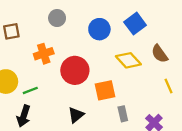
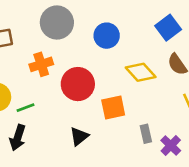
gray circle: (57, 18) -> (57, 23), size x1.6
blue square: (135, 24) -> (168, 28), moved
gray rectangle: (123, 114) -> (146, 134), moved

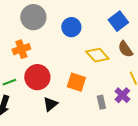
red circle: (78, 84) -> (37, 77), moved
orange square: (113, 108) -> (76, 82), turned 30
purple cross: (171, 146) -> (122, 95), moved

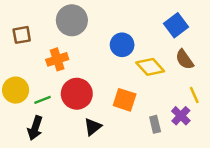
blue circle: (71, 27) -> (122, 45), moved

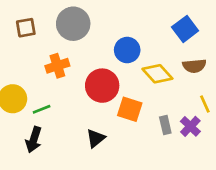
brown square: (22, 35) -> (26, 28), moved
brown semicircle: (184, 59) -> (194, 66), turned -60
red circle: (77, 94) -> (102, 86), moved
gray rectangle: (155, 124) -> (165, 125), moved

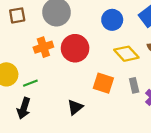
blue circle: (127, 50) -> (112, 20), moved
red circle: (102, 86) -> (75, 48), moved
gray rectangle: (165, 125) -> (134, 85), moved

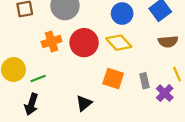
yellow diamond: (126, 54) -> (119, 43), moved

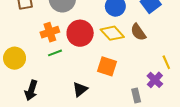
brown semicircle: (168, 42) -> (138, 32), moved, turned 60
green line: (38, 78) -> (55, 53), moved
gray rectangle: (145, 81) -> (136, 96), moved

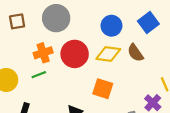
yellow diamond: (112, 33) -> (108, 54), turned -40
green line: (55, 53) -> (39, 75), moved

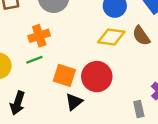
red circle: (75, 54) -> (97, 77), moved
orange square: (103, 89) -> (64, 75), moved

